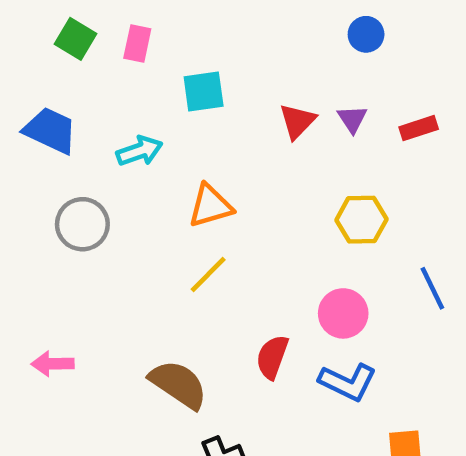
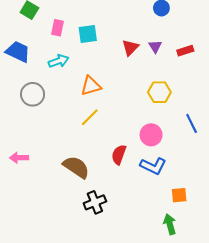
pink rectangle: (137, 43) -> (57, 28), moved

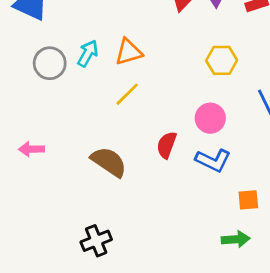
cyan arrow: (59, 61) -> (88, 53), moved, turned -42
black cross: (95, 202) -> (96, 241), moved
green arrow: (170, 224) -> (236, 239), turned 102

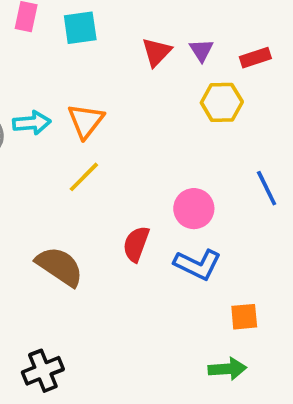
orange triangle: (129, 52) -> (86, 121), turned -36
cyan arrow: (88, 53) -> (32, 123), turned 56
yellow hexagon: (222, 60) -> (222, 102), moved

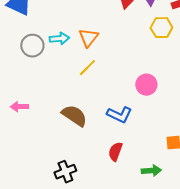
red semicircle: (136, 244) -> (115, 152), moved
blue L-shape: (198, 264) -> (119, 115), moved
green arrow: (227, 369) -> (151, 171), moved

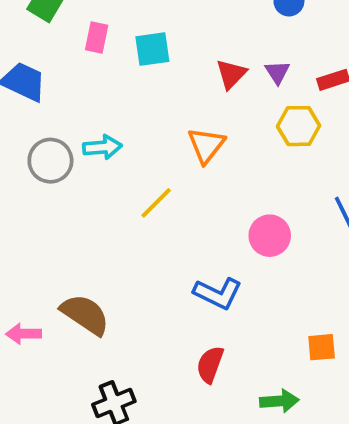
orange triangle: (88, 38) -> (206, 145), moved
pink arrow: (19, 107) -> (24, 334), moved
brown semicircle: (74, 116) -> (85, 314), moved

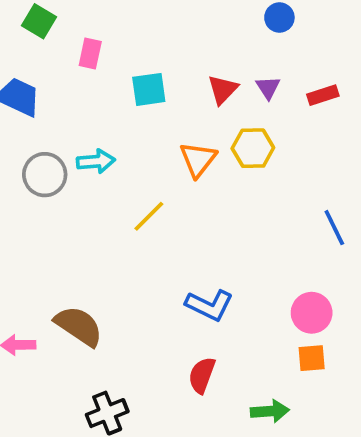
cyan square: (152, 49) -> (149, 89), moved
yellow hexagon: (299, 126) -> (253, 148), moved
pink circle: (270, 236) -> (312, 313), moved

